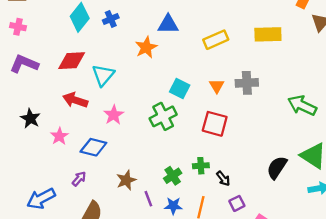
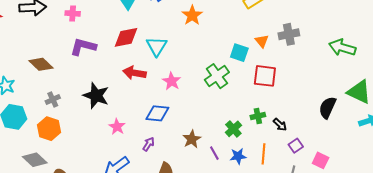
cyan square: (180, 88) -> (239, 53), moved
black star: (30, 118) -> (96, 96), size x1.4
pink star: (59, 136) -> (117, 127), moved

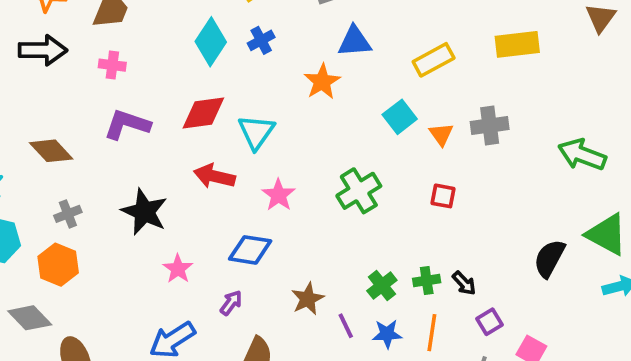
cyan square: (239, 53) -> (400, 117), moved, turned 30
red square: (265, 76) -> (443, 196), size x0.6
green cross: (258, 116) -> (427, 281), moved

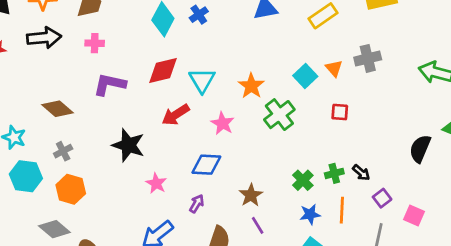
orange star: (322, 82) -> (251, 86), moved
cyan square: (400, 117) -> (305, 76), moved
red arrow: (214, 176) -> (176, 115), turned -40
gray cross: (68, 214) -> (63, 151), moved
purple line: (346, 326) -> (258, 225), moved

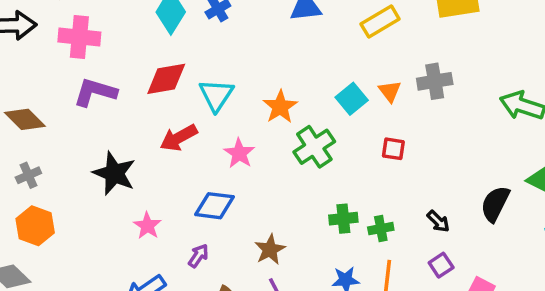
pink cross: (95, 43) -> (79, 37), size x1.6
black arrow: (361, 173) -> (438, 221), moved
green cross: (303, 180) -> (343, 219), moved, turned 35

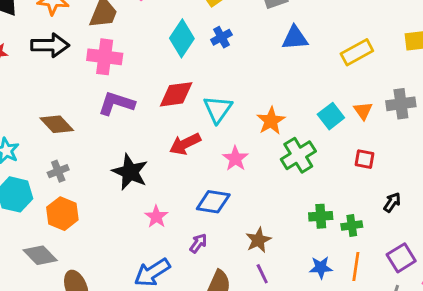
black arrow: (438, 221) -> (392, 202), moved, turned -102
purple square: (441, 265) -> (401, 258), size x1.4

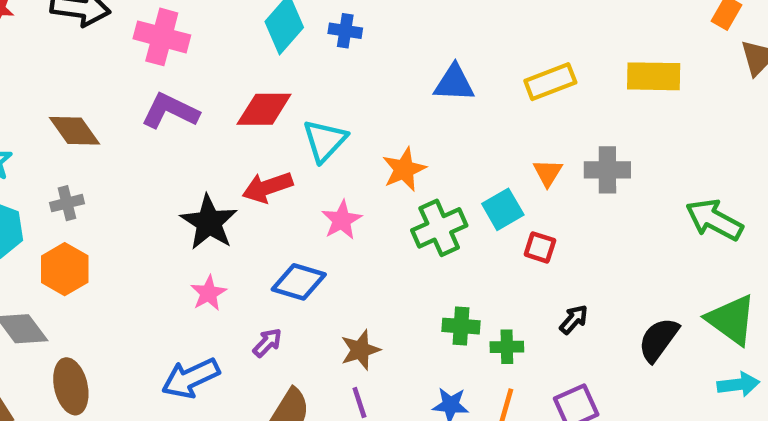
blue cross: (221, 37) -> (345, 31), turned 30
blue triangle: (295, 38) -> (454, 83), moved
cyan square: (331, 116) -> (503, 209), moved
black star: (130, 172) -> (209, 222), moved

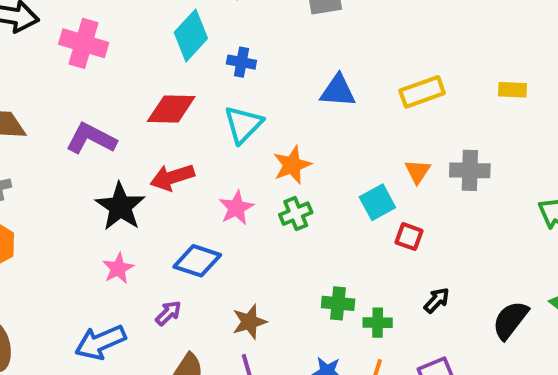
blue cross: (345, 31) -> (241, 62), moved
yellow rectangle: (654, 76) -> (513, 90), size x0.6
purple L-shape: (170, 111) -> (91, 139), moved
cyan triangle: (325, 141) -> (243, 124), moved
green cross: (439, 228) -> (296, 214), moved, size x0.7

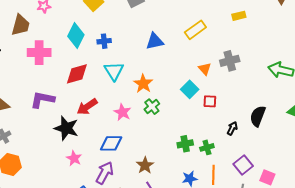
pink cross: (84, 43) -> (39, 53), moved
purple arrow: (168, 313) -> (105, 173), size x1.6
black semicircle: (510, 320) -> (258, 116), moved

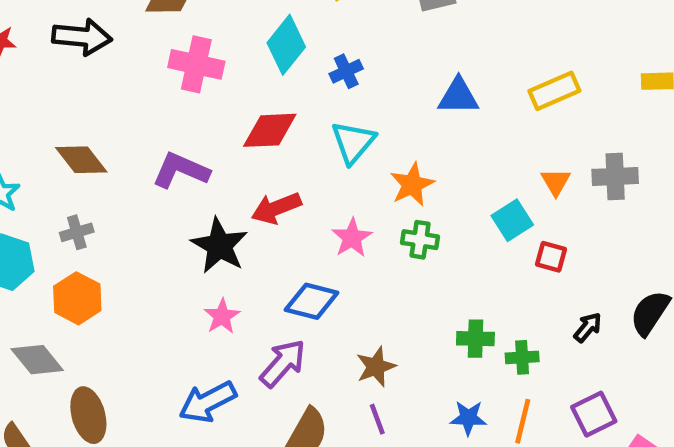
blue cross: (104, 41) -> (346, 71), turned -32
green cross: (152, 107) -> (420, 240), turned 35

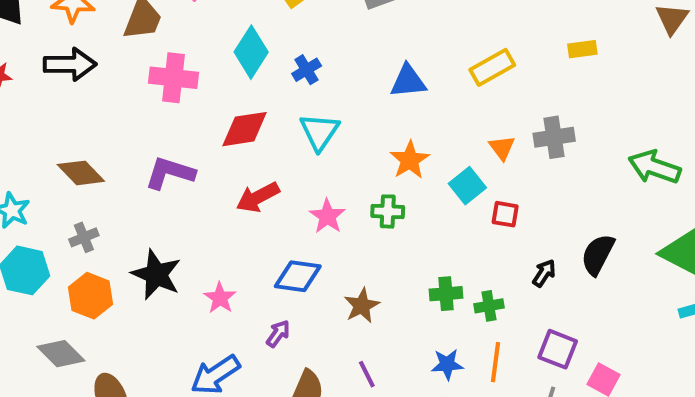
orange star: (412, 185) -> (410, 160), moved
black star: (219, 246) -> (156, 275), moved
purple arrow: (283, 363) -> (278, 334), size x0.6
brown star: (376, 367) -> (362, 306), moved
purple square: (594, 414) -> (558, 349), turned -36

